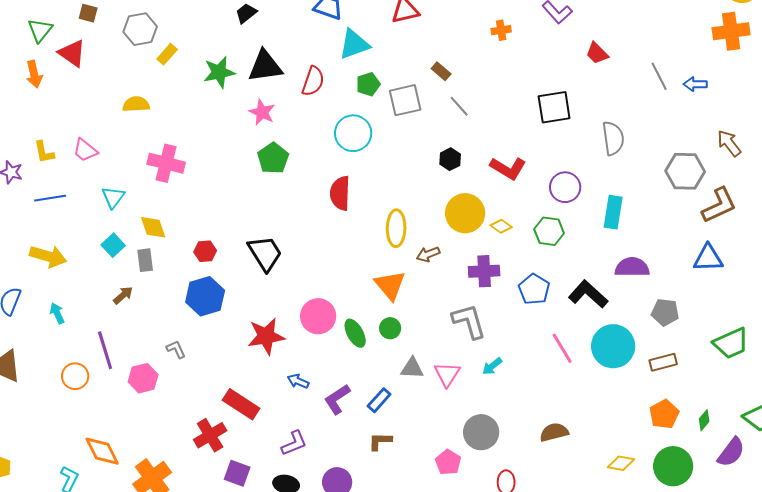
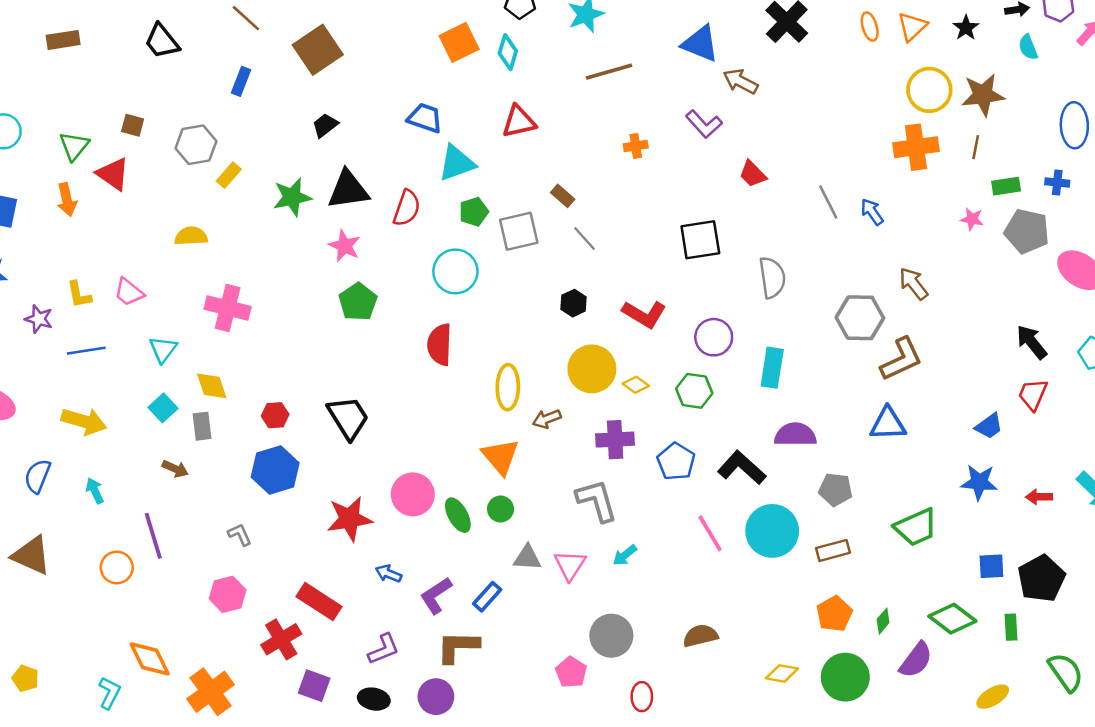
blue arrow: (695, 84) -> (872, 212), turned 55
brown arrow: (123, 295) -> (175, 469), turned 65
pink hexagon: (143, 378) -> (228, 594), moved
brown L-shape: (380, 441) -> (458, 647), moved, size x1.5

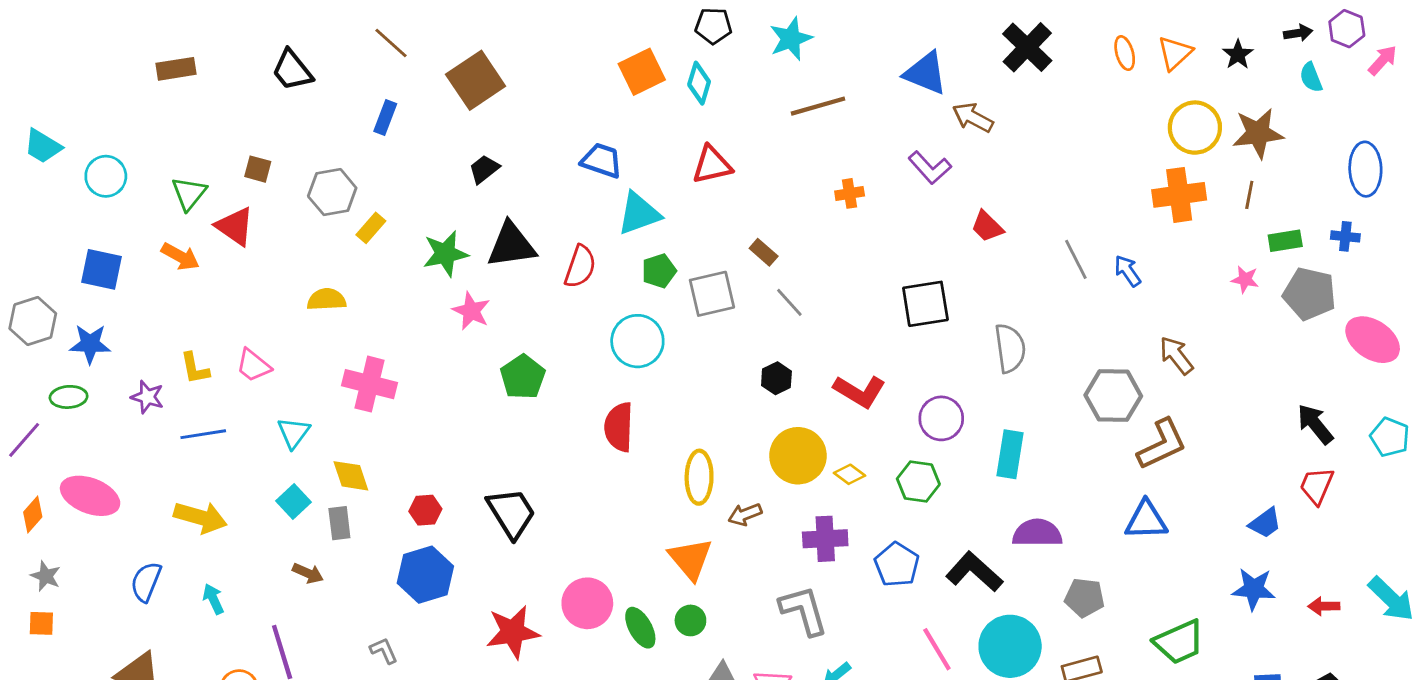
orange arrow: (67, 200) -> (180, 257), turned -48
pink star: (345, 246) -> (471, 311), moved

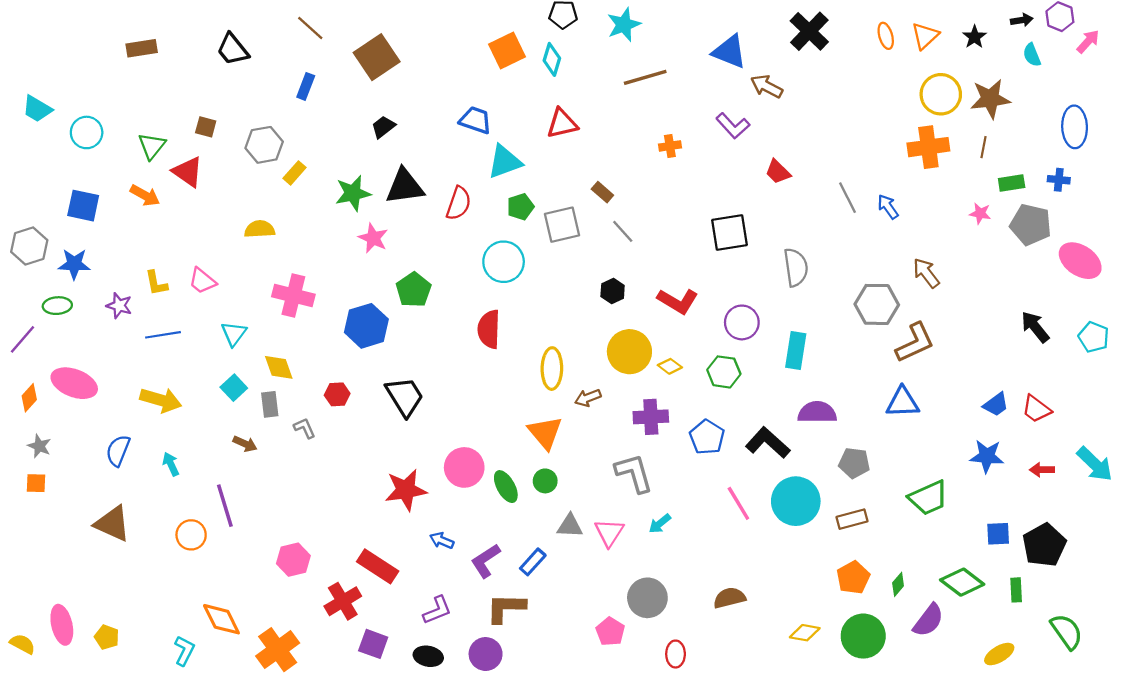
red trapezoid: (1317, 486) -> (1036, 409), moved, turned -76
blue hexagon: (425, 575) -> (366, 326), moved
gray L-shape: (384, 651) -> (305, 428), moved

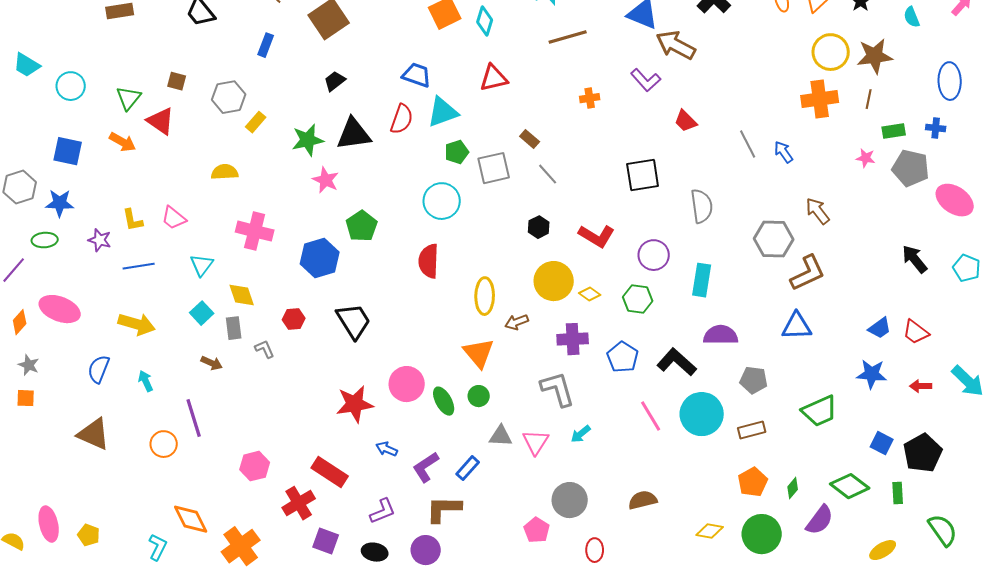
brown arrow: (767, 86) -> (676, 45), size x1.4
red semicircle: (459, 203) -> (402, 119), moved
blue square: (998, 534) -> (882, 443), turned 30

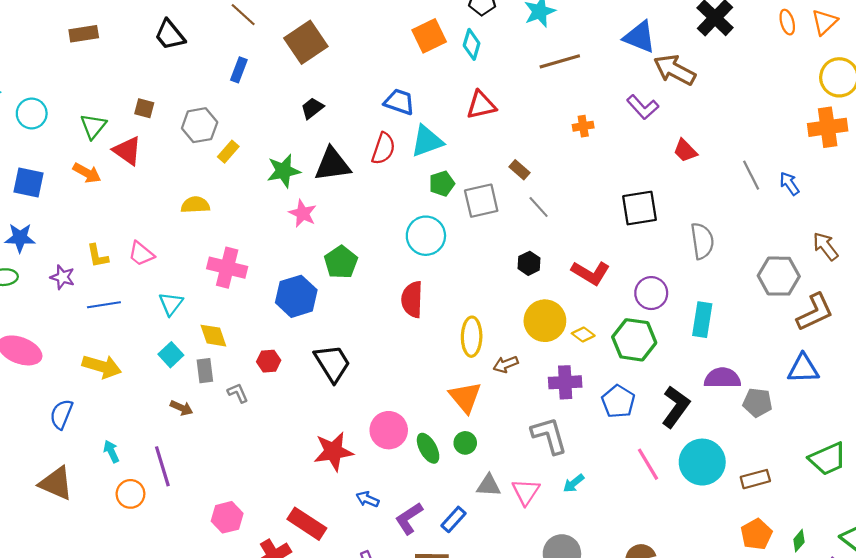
green hexagon: (638, 299) -> (634, 340), size x1.4
black L-shape: (677, 362) -> (676, 407), turned 84
gray pentagon: (754, 380) -> (757, 403), moved
cyan arrow: (146, 381) -> (111, 451), moved

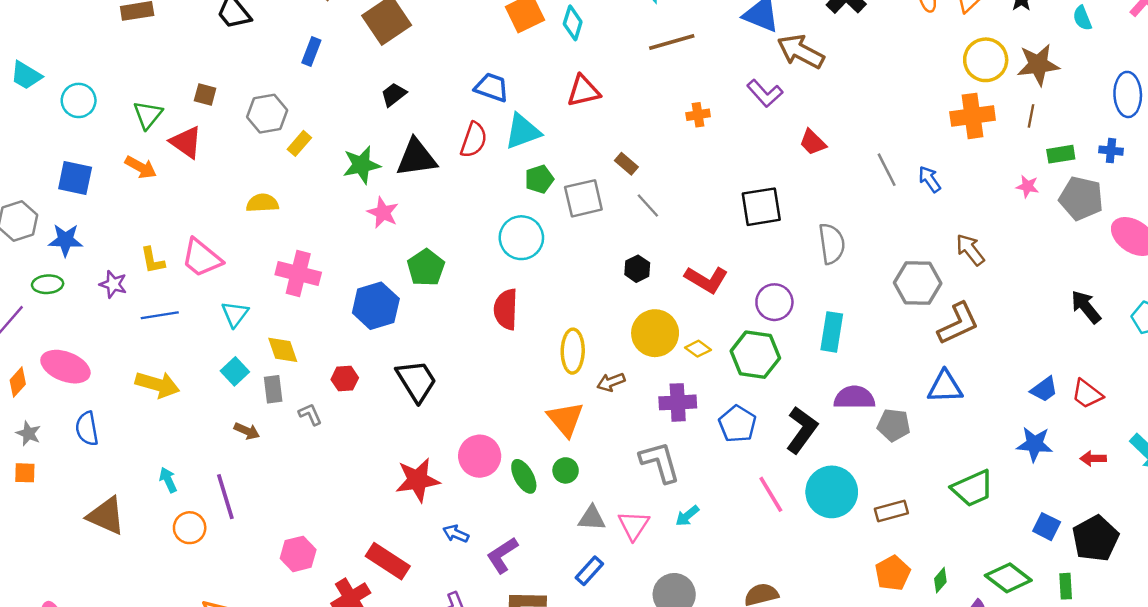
pink trapezoid: (141, 254) -> (202, 258), size x1.4
blue semicircle: (61, 414) -> (87, 429), moved, turned -32
blue rectangle: (454, 519) -> (589, 571), moved

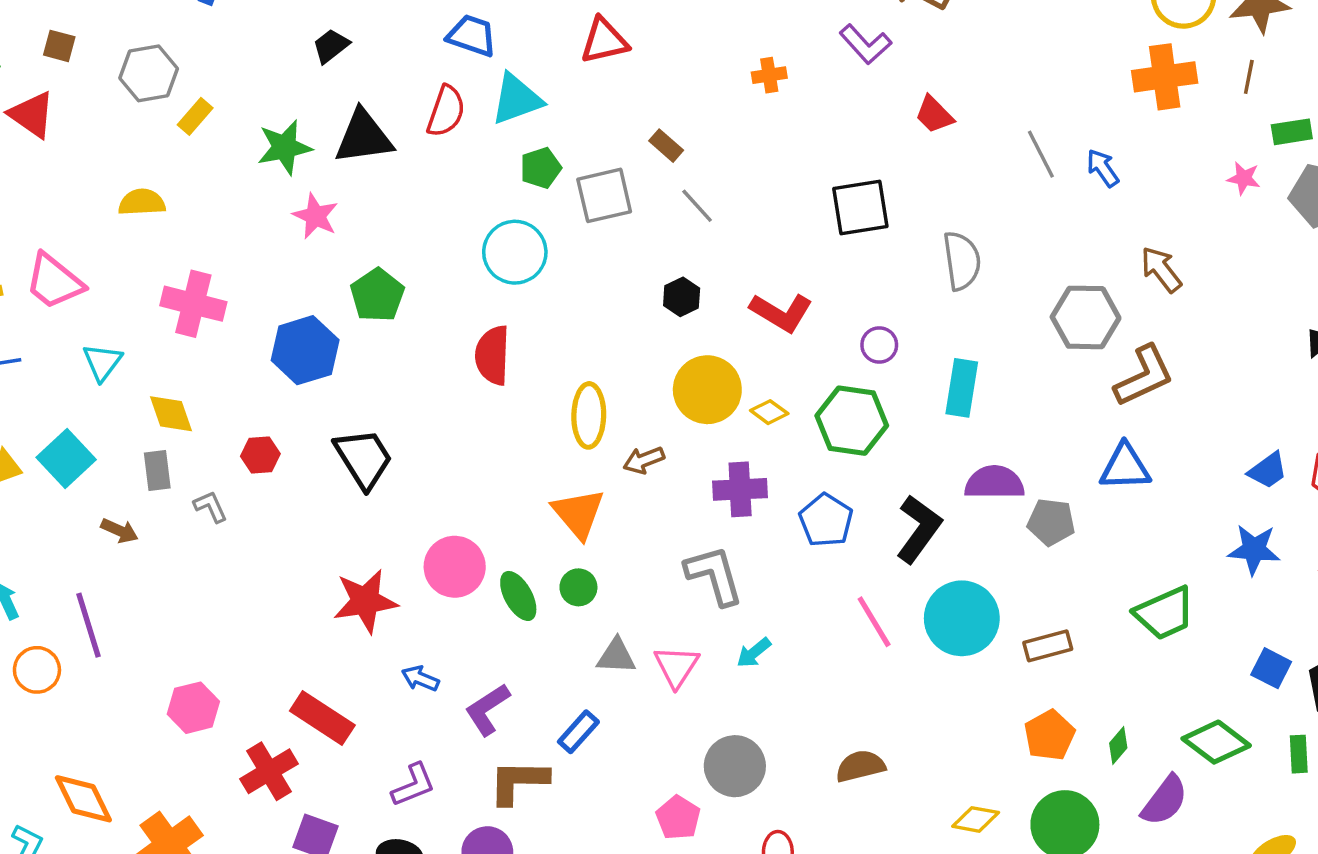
purple circle: (774, 302) -> (879, 345), size x0.7
cyan square: (235, 371) -> (66, 458), moved, size x1.4
blue rectangle: (589, 571) -> (578, 732), moved

